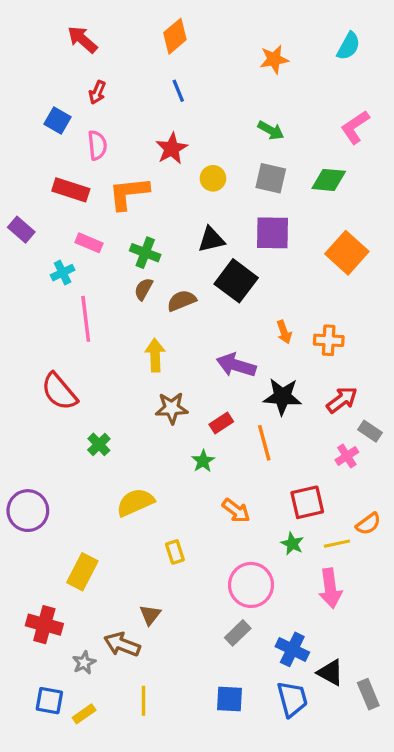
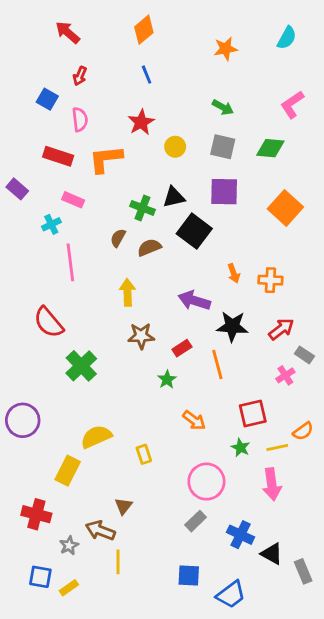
green cross: (145, 253) -> (142, 208), moved
green cross: (99, 444) -> (81, 366), size x1.6
yellow semicircle: (135, 502) -> (96, 437), moved
blue trapezoid: (292, 699) -> (231, 595), moved, turned 68
yellow line: (144, 701) -> (118, 562), moved

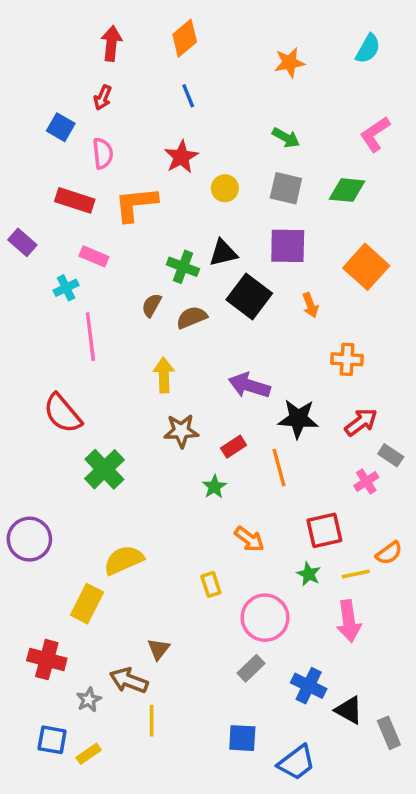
red arrow: (68, 32) -> (111, 43), moved, turned 55
orange arrow: (234, 273) -> (310, 305), moved
yellow rectangle: (144, 454) -> (211, 584), moved

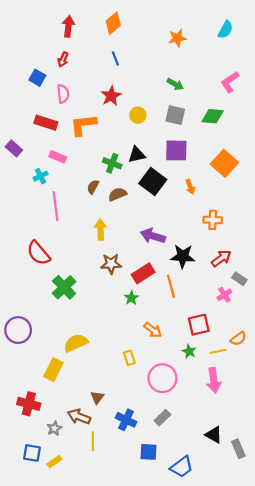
red rectangle: (234, 447) -> (143, 273), size x1.5
gray rectangle: (251, 668) -> (162, 418), moved
blue cross: (309, 686) -> (126, 420), moved

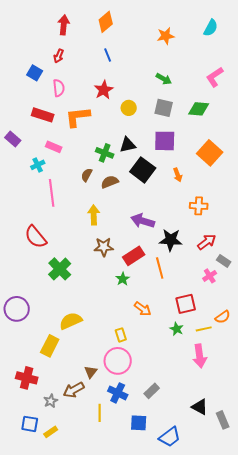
pink circle: (162, 378) -> (118, 361), moved
brown arrow: (79, 417) -> (74, 390), turned -50
yellow line: (93, 441) -> (100, 413), moved

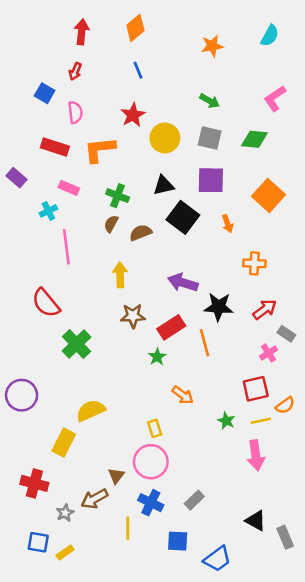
yellow circle: (129, 108) -> (165, 138), size x1.5
green cross: (105, 153) -> (118, 196), moved
red square: (186, 304) -> (256, 389), moved

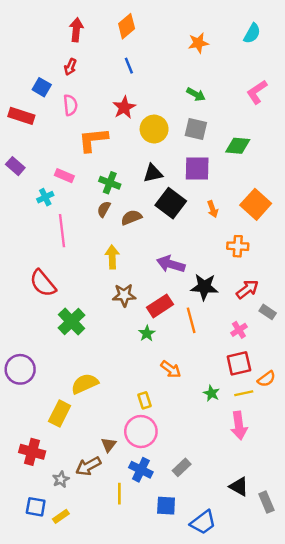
green diamond: (254, 139) -> (238, 146), moved
red rectangle: (55, 147) -> (21, 116), moved
orange square: (268, 196) -> (256, 204), moved
pink cross: (268, 353) -> (239, 330), moved

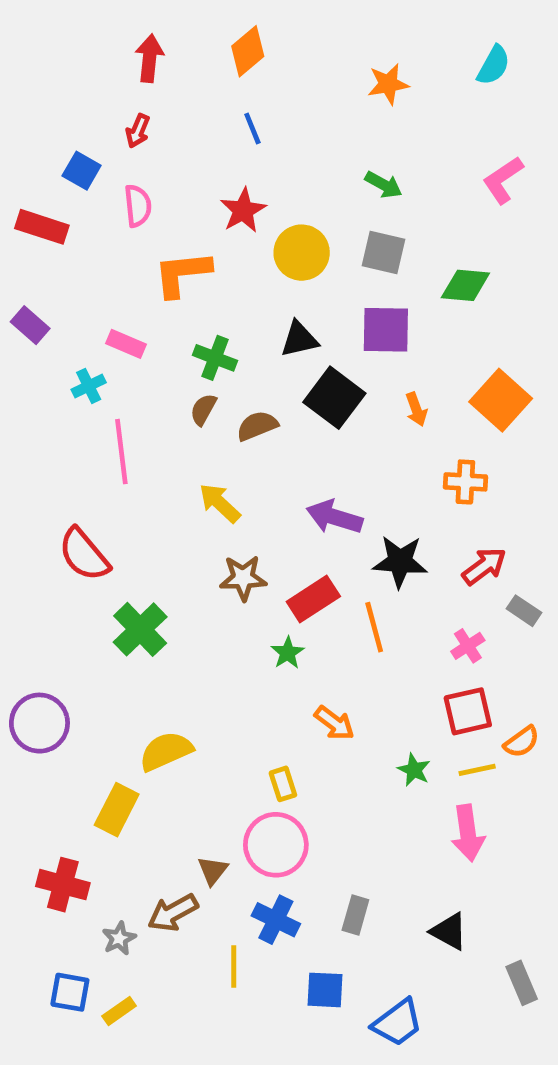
yellow arrow: (112, 257) -> (220, 503), turned -45
gray rectangle: (182, 467) -> (355, 915), turned -30
black triangle: (239, 487) -> (449, 931), moved

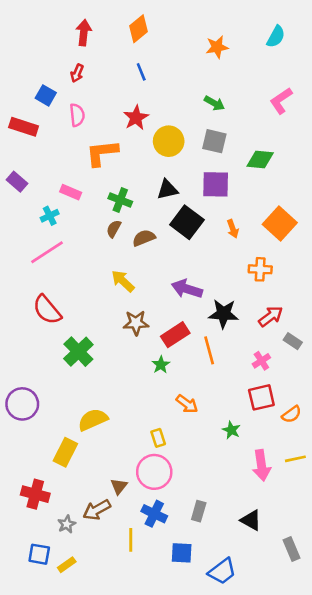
pink line: (121, 452) -> (47, 252), moved, turned 64
yellow line: (477, 770) -> (295, 459), moved

